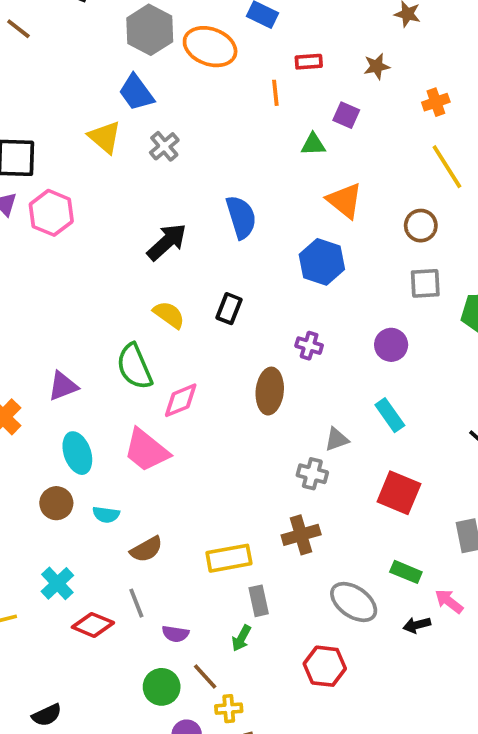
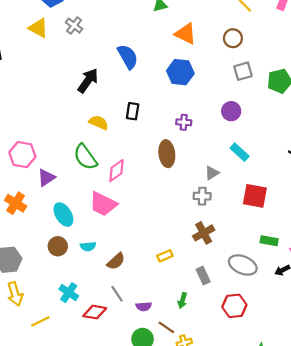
pink hexagon: (51, 213) -> (22, 155), moved
yellow rectangle: (229, 558) -> (165, 256), size x0.6
gray rectangle: (259, 601) -> (203, 276), moved

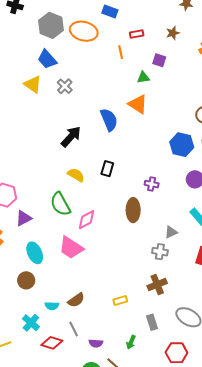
orange triangle: (186, 34) -> (138, 104), moved
blue hexagon: (180, 72) -> (182, 145), moved
cyan semicircle: (88, 246) -> (52, 306), moved

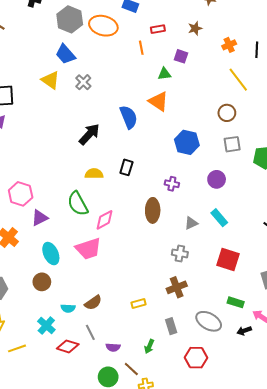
blue hexagon: (182, 145) -> (187, 142), moved
yellow semicircle: (76, 175) -> (94, 174), turned -30
gray triangle: (171, 232) -> (191, 223), moved
pink trapezoid: (71, 248) -> (88, 249), turned -52

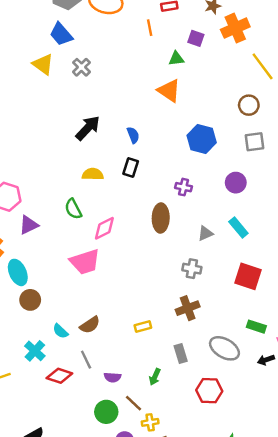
orange cross: (229, 45) -> (235, 28), moved, size x1.6
blue semicircle: (129, 117) -> (133, 135), moved, size x0.6
green semicircle: (78, 204) -> (73, 209), size x0.7
cyan ellipse: (51, 254) -> (18, 272), moved
cyan semicircle: (68, 308) -> (60, 331), turned 40

